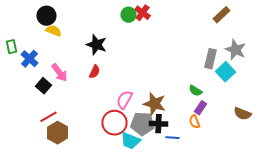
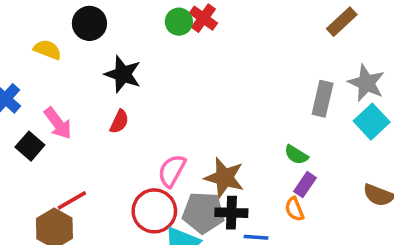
black circle: (46, 16) -> (89, 23), moved
cyan square: (226, 72) -> (372, 122), moved
red line: (48, 117) -> (72, 200), moved

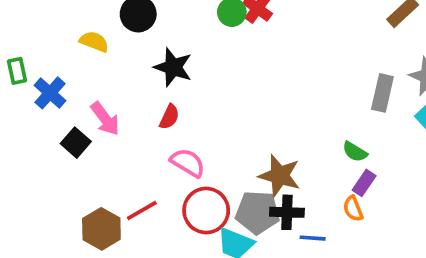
pink semicircle: (172, 171) -> (188, 163), moved, turned 92
red line: (72, 200) -> (142, 210), moved

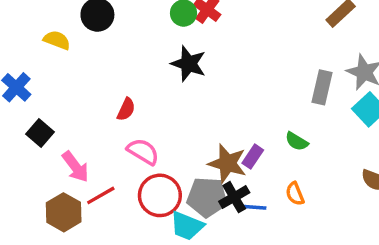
black star: (173, 67) -> (189, 64), moved
pink arrow: (105, 119) -> (75, 167), moved
purple rectangle: (364, 183) -> (253, 157), moved
black cross: (287, 212) -> (234, 197), turned -32
blue line: (313, 238) -> (254, 207), moved

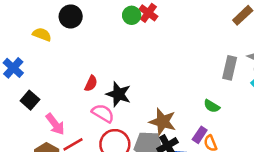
black star: (189, 64) -> (118, 94), moved
purple rectangle: (253, 157) -> (200, 135), moved

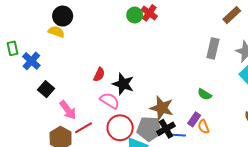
black circle: (71, 16) -> (63, 16), moved
gray rectangle: (230, 68) -> (213, 48), moved

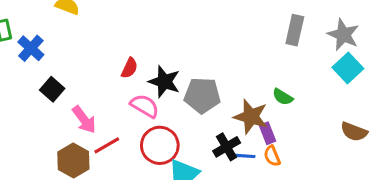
brown star: (162, 108) -> (251, 117), moved
purple rectangle: (194, 119) -> (268, 133), turned -56
orange semicircle: (204, 127) -> (272, 156), moved
gray pentagon: (149, 129) -> (202, 95), moved

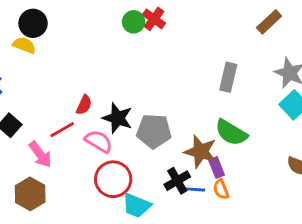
gray rectangle: (295, 30) -> (228, 77), moved
green semicircle: (283, 97) -> (231, 133), size x1.6
red line: (107, 145) -> (62, 130), moved

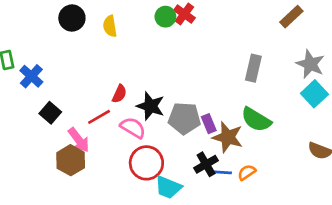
yellow semicircle: (24, 45) -> (110, 26), moved, turned -120
purple rectangle: (217, 168) -> (209, 124), moved
orange semicircle: (221, 189) -> (247, 172), turned 78
brown hexagon: (30, 194) -> (71, 160), moved

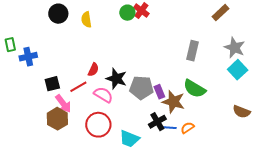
blue cross: (31, 76) -> (28, 57), turned 36
black square: (50, 113) -> (52, 84), moved, turned 35
red circle: (146, 163) -> (98, 125), moved

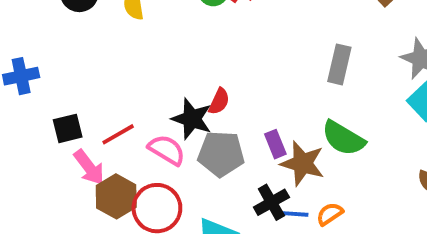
red semicircle: (93, 70) -> (219, 101), moved
gray pentagon: (141, 88) -> (221, 154), moved
brown hexagon: (57, 119) -> (116, 196), moved

